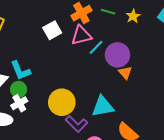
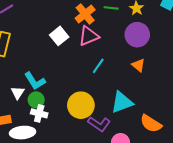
cyan line: (96, 47) -> (98, 66), moved
purple circle: (117, 55) -> (137, 35), moved
white cross: (19, 103) -> (39, 113), turned -35

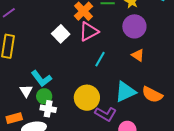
orange semicircle: (151, 124) -> (152, 95), moved

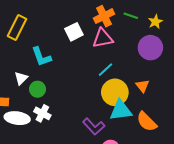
orange triangle: (138, 55) -> (142, 86), moved
cyan L-shape: (41, 78) -> (41, 57), moved
yellow circle: (87, 98) -> (115, 92), moved
white cross: (48, 109) -> (42, 113), moved

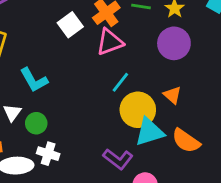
white square: (74, 32) -> (70, 25), moved

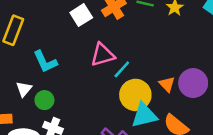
pink triangle: (110, 42) -> (103, 55), moved
purple circle: (174, 43) -> (193, 83), moved

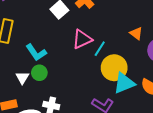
orange triangle: (167, 84) -> (136, 33), moved
green circle: (44, 100) -> (39, 73), moved

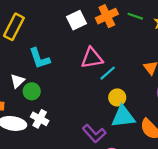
yellow circle: (114, 68) -> (117, 97), size x0.6
green circle: (39, 73) -> (32, 91), moved

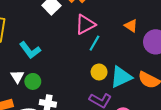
pink triangle: (92, 58) -> (85, 24), moved
yellow circle: (117, 97) -> (99, 72), moved

